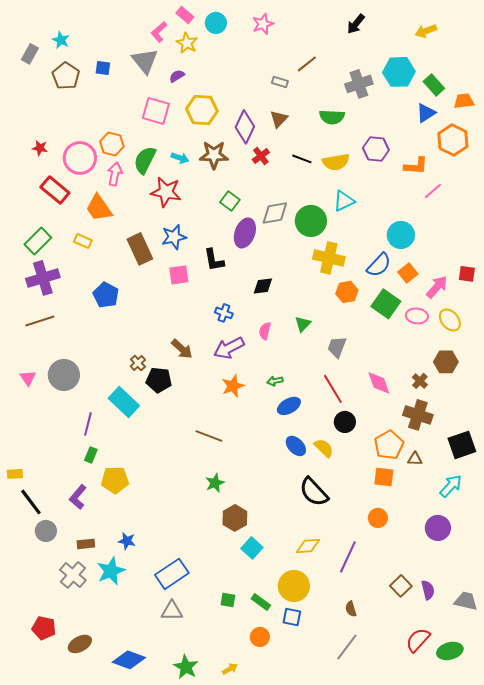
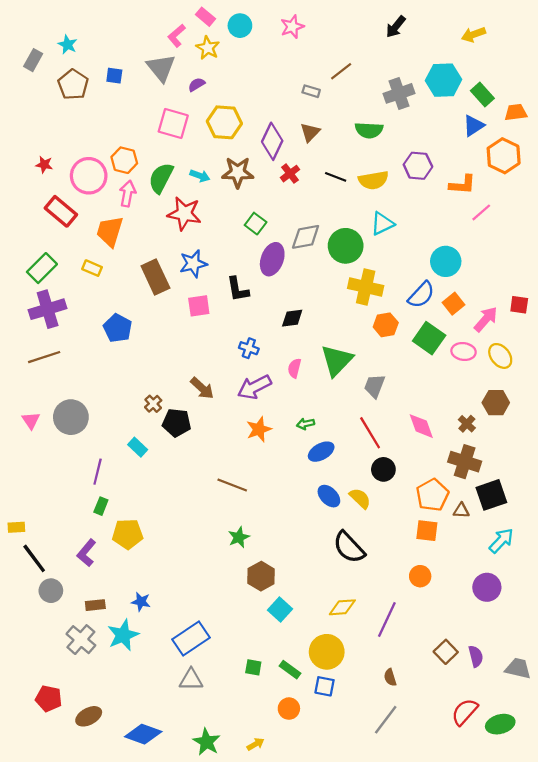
orange trapezoid: (99, 208) -> (110, 231), turned 52
green triangle: (303, 324) -> (337, 360), size x1.8
cyan rectangle: (124, 402) -> (138, 447), size x0.6
black square: (462, 445) -> (491, 495), moved

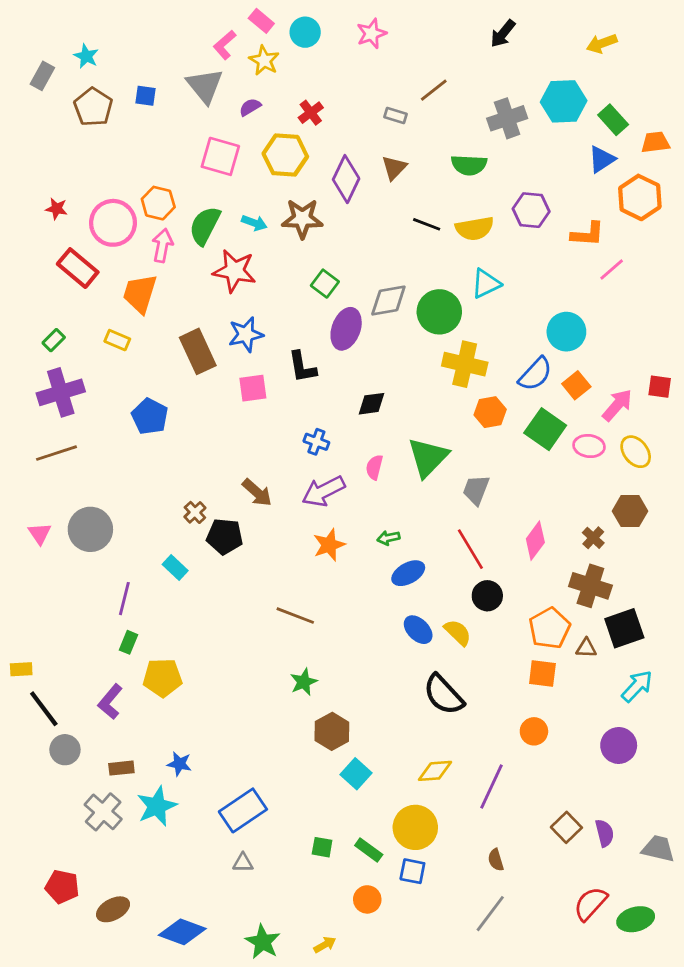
red cross: (290, 174) -> (311, 113), moved
green rectangle: (42, 268) -> (54, 340), size x0.6
pink diamond: (421, 426) -> (535, 541), turned 56
gray triangle: (191, 680) -> (243, 863), size x0.7

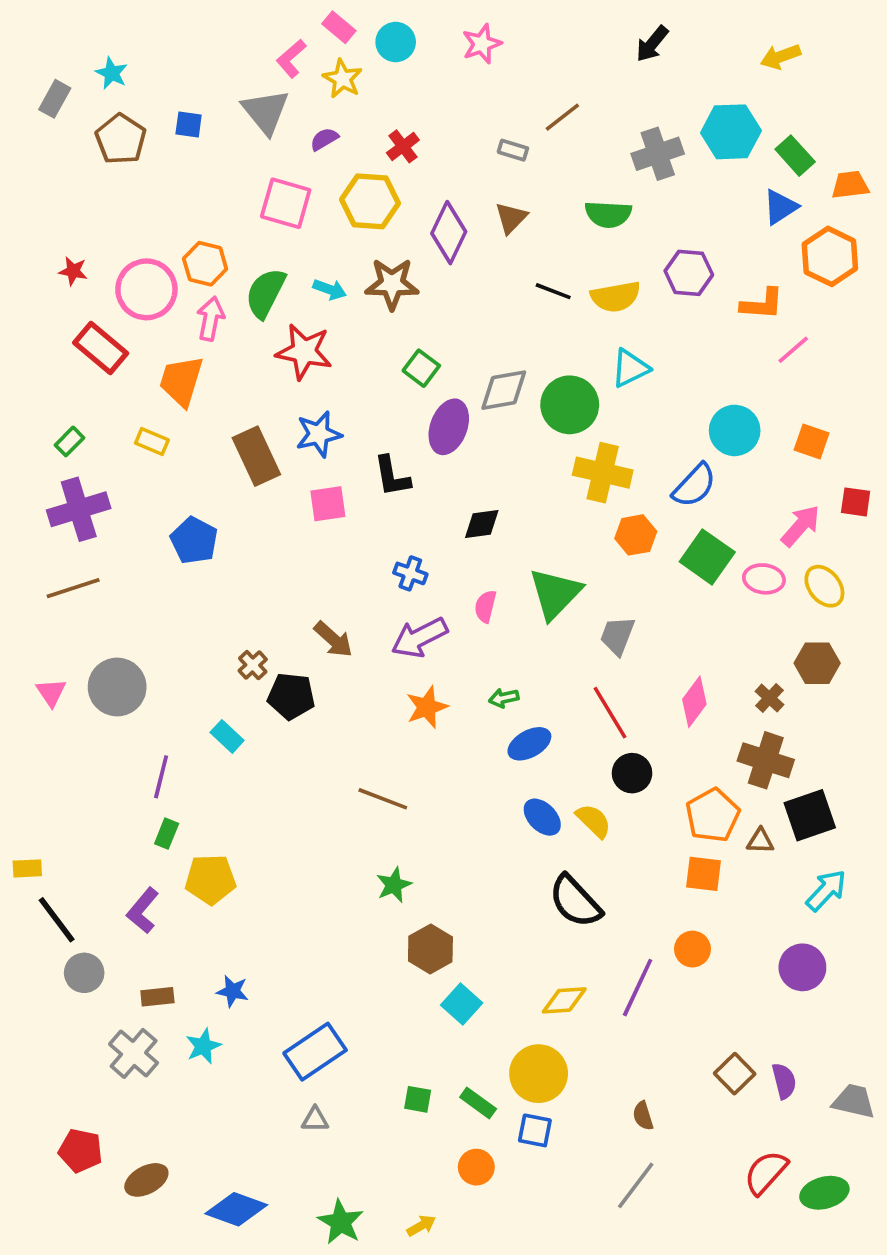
orange square: (576, 385) -> (812, 441), moved, turned -32
purple line: (492, 786) -> (638, 988), moved
cyan star: (157, 806) -> (203, 1046), size x0.7

